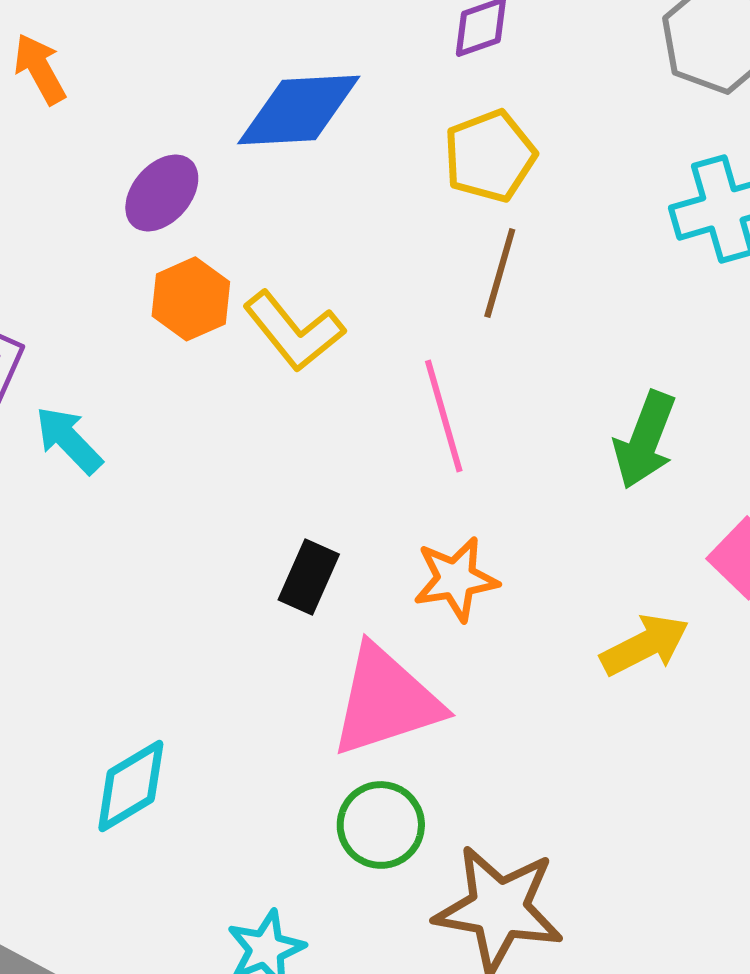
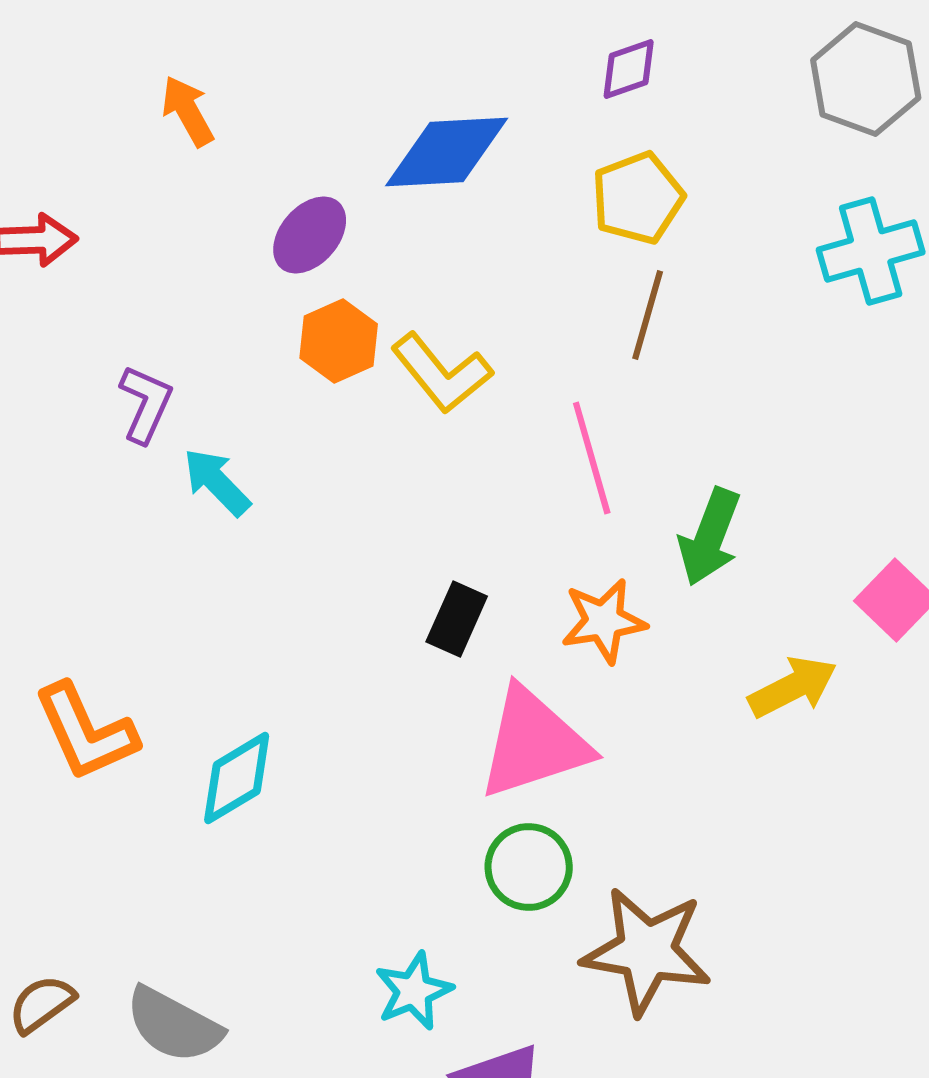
green arrow: (645, 440) -> (710, 537), moved
cyan diamond: (131, 786) -> (237, 778), moved

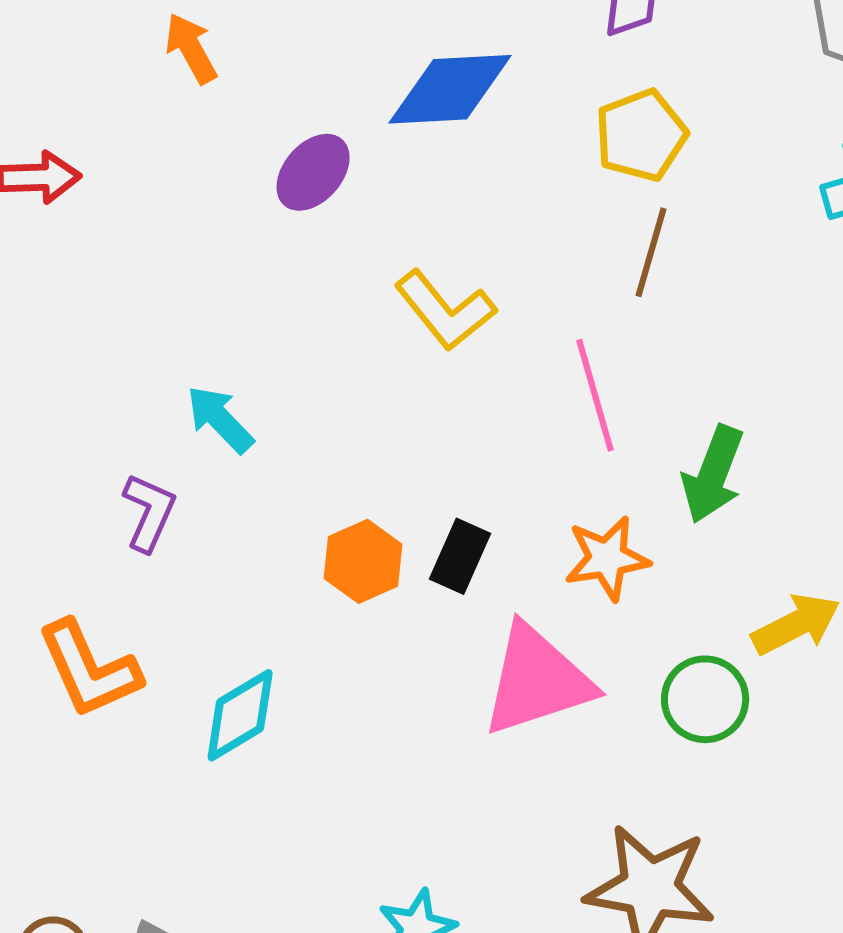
orange hexagon: (339, 341) -> (363, 561), moved
purple L-shape: (146, 404) -> (149, 512), moved
green circle: (529, 867) -> (705, 699), moved

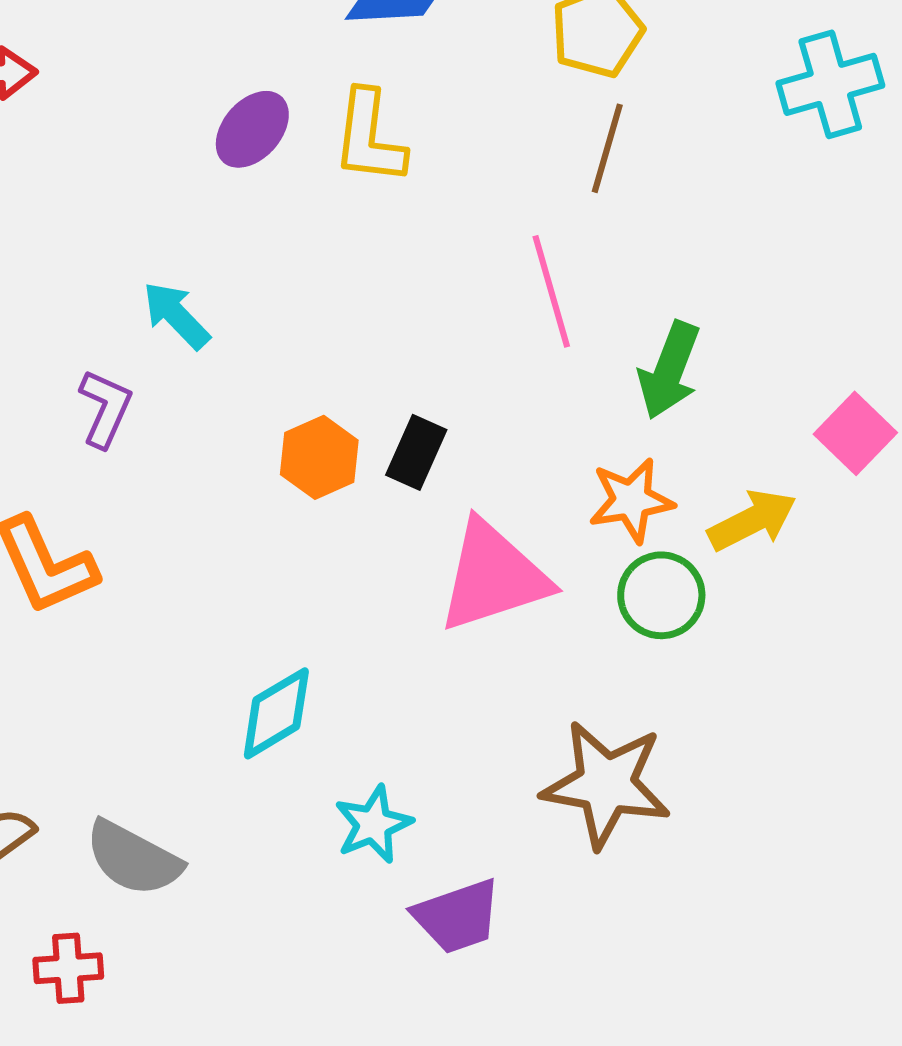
purple ellipse: (313, 172) -> (252, 129), moved
yellow L-shape: (445, 310) -> (369, 137), moved, turned 46
orange star: (607, 558) -> (631, 500), moved
cyan diamond: (240, 715) -> (276, 713), moved

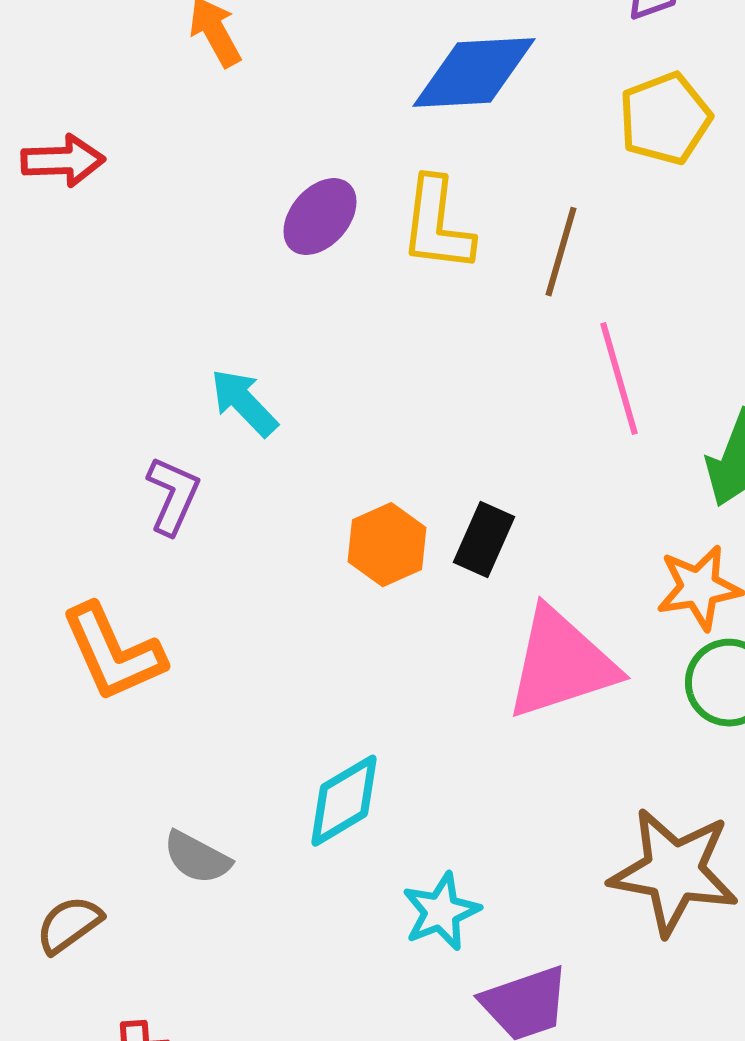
brown line: (607, 148) -> (561, 252), moved
gray semicircle: (133, 858) -> (197, 858), moved, size x0.7

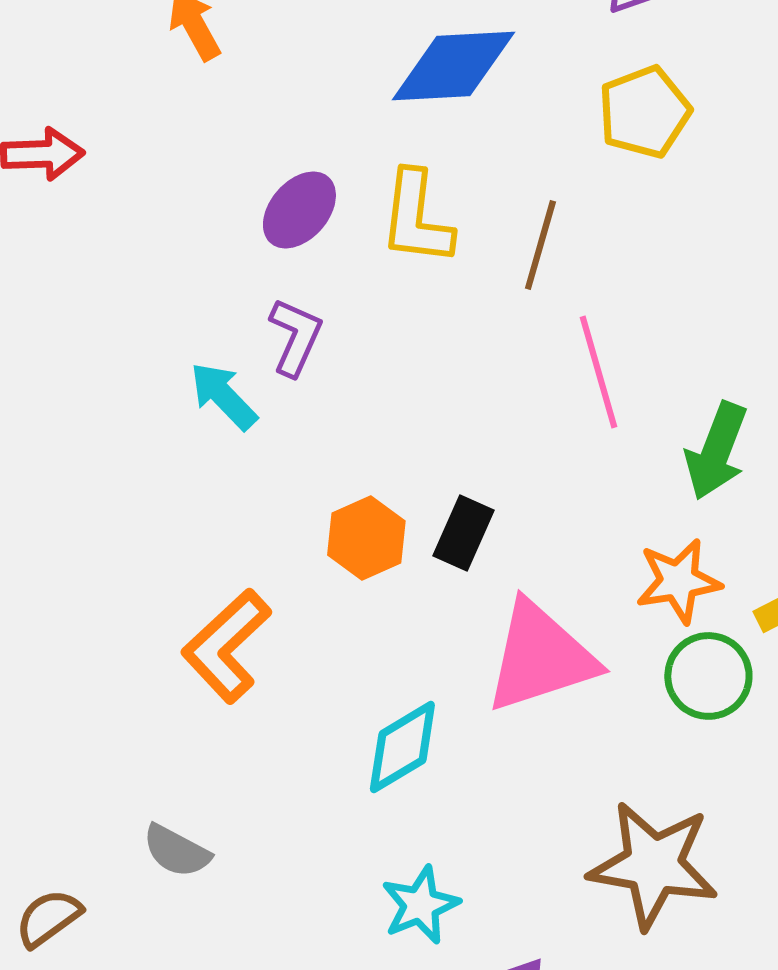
purple L-shape: (173, 496) -> (295, 337), moved
orange L-shape: (113, 653) -> (226, 646), moved, turned 71
cyan diamond: (344, 801) -> (402, 747), moved

